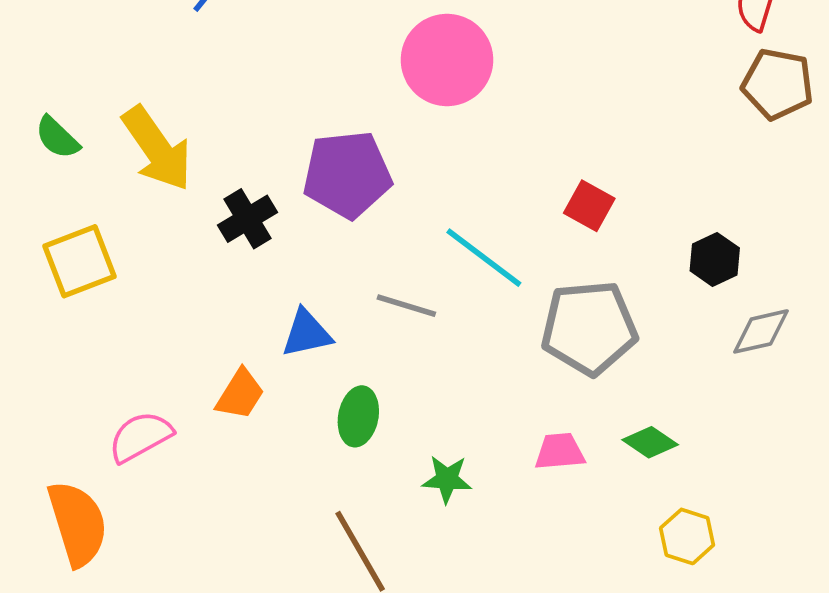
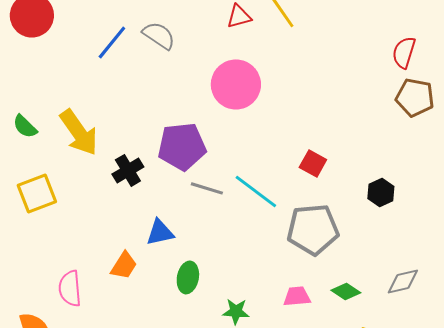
gray line: (406, 306) -> (207, 188), moved
gray diamond: (761, 331) -> (403, 281), moved
pink semicircle: (140, 437) -> (70, 288), turned -66

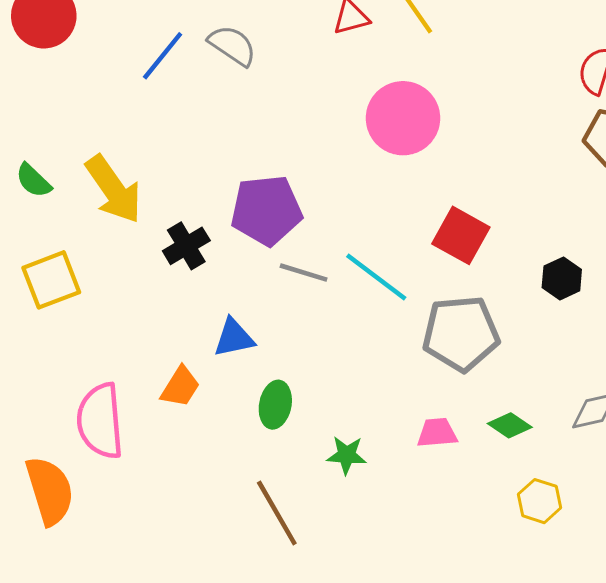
pink circle: (236, 84) -> (403, 118), moved
red square: (313, 163) -> (461, 235), size x1.4
pink semicircle: (70, 288) -> (100, 421), size x1.4

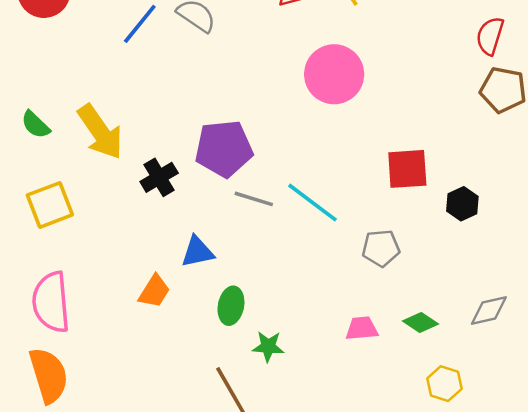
red square: (461, 235) -> (407, 169), moved, turned -33
gray pentagon: (461, 333) -> (381, 248), size x0.6
pink semicircle: (100, 421) -> (51, 302), moved
green star: (347, 455) -> (268, 346), moved

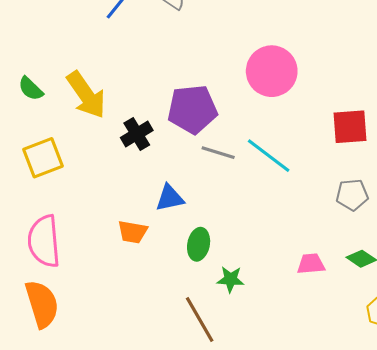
pink circle: (334, 74) -> (272, 71), moved
gray pentagon: (381, 248) -> (352, 195), moved
orange trapezoid: (154, 291) -> (133, 232), turned 68

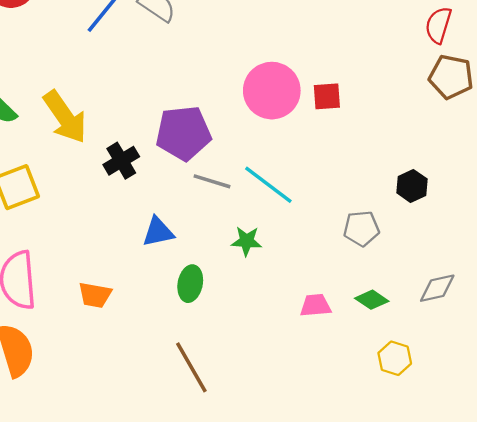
red square: (350, 127) -> (327, 96), moved, size x0.7
orange trapezoid: (133, 232) -> (95, 295), moved
green star: (230, 279) -> (247, 241), moved

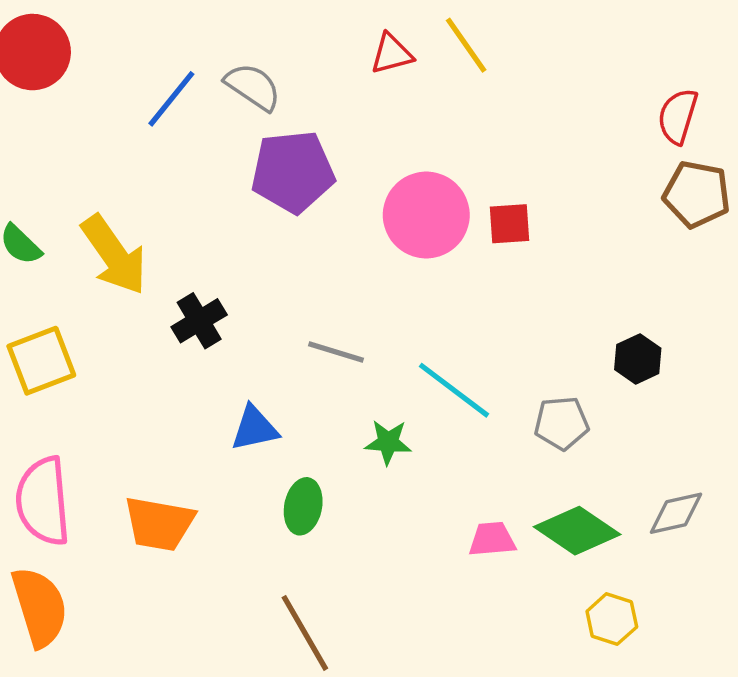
purple pentagon: (183, 133) -> (293, 172), moved
cyan line: (268, 185) -> (454, 390), moved
orange trapezoid: (95, 295) -> (159, 524), size x1.4
green diamond: (372, 300) -> (577, 531), size x1.6

